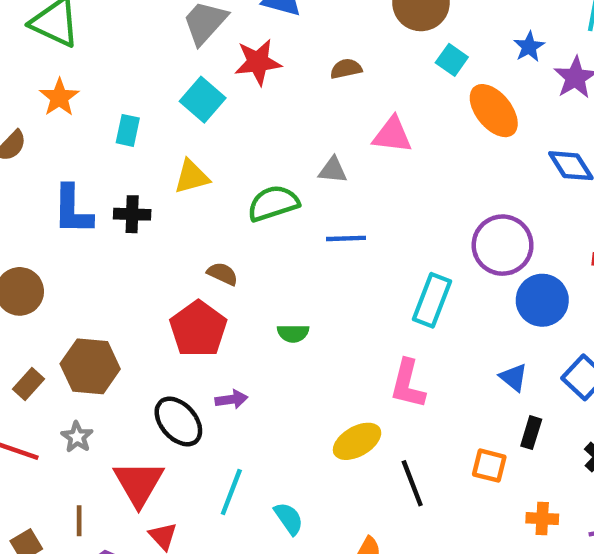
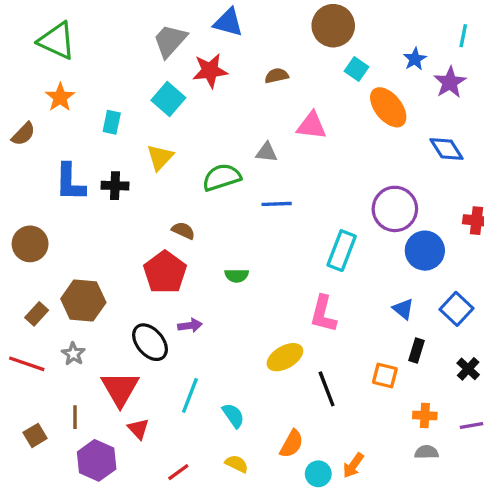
yellow triangle: (192, 177) -> (160, 157), turned -32

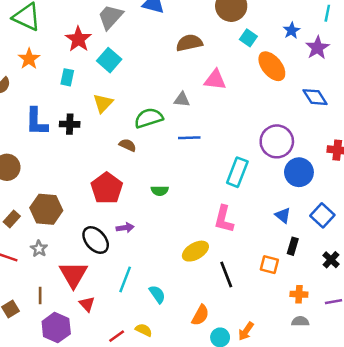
red star: (210, 71) -> (78, 39), moved, turned -30
brown semicircle: (277, 76) -> (189, 43), size x1.5
brown semicircle: (183, 231) -> (128, 145), moved
yellow semicircle: (237, 464) -> (144, 330), moved

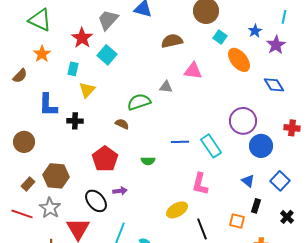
yellow triangle: (103, 103) -> (87, 90), moved
black cross: (70, 124) -> (75, 121), moved
blue line: (189, 138) -> (180, 142), moved
cyan rectangle: (237, 172) -> (211, 146), turned -55
gray star: (39, 249) -> (50, 208), size x1.5

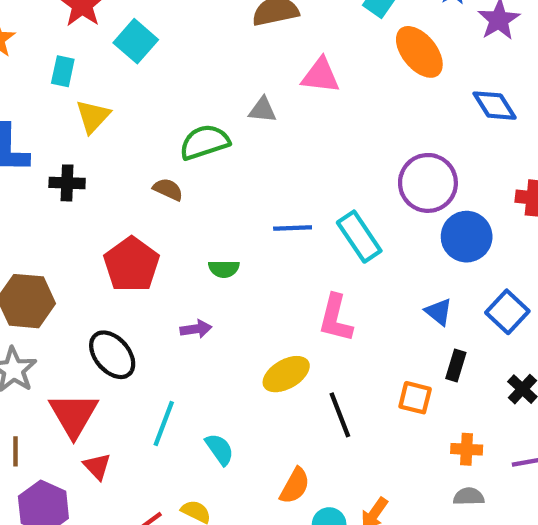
purple arrow: (120, 191) -> (196, 329), moved

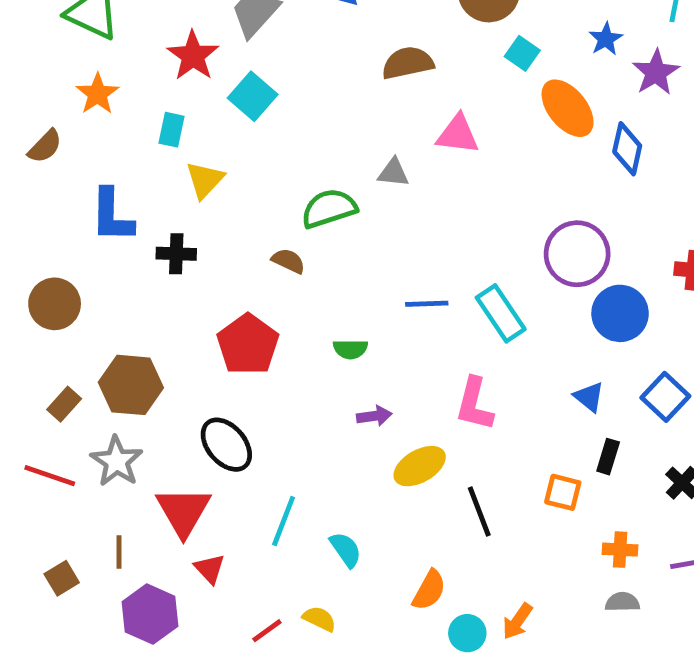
blue diamond: (495, 106) -> (627, 149), moved, turned 45
purple arrow: (196, 329) -> (374, 416), moved

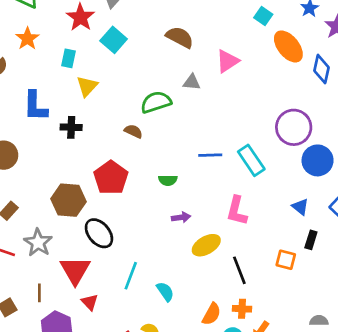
brown semicircle: (408, 63) -> (180, 37), moved, turned 40
pink triangle: (458, 134) -> (227, 61), turned -40
brown hexagon: (131, 385) -> (68, 200), moved
orange cross: (620, 550) -> (242, 309), moved

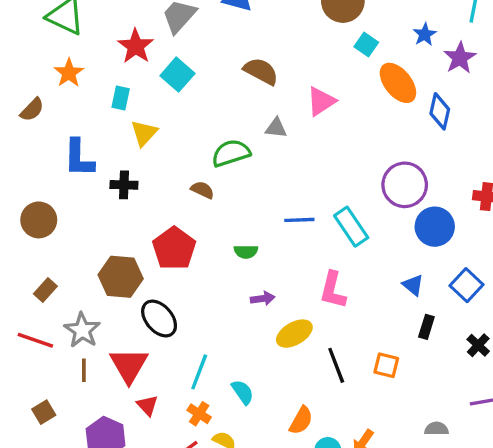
orange square: (286, 260) -> (386, 365), moved
brown line: (39, 293) -> (84, 370), moved
orange cross: (242, 309) -> (199, 414), moved, turned 30

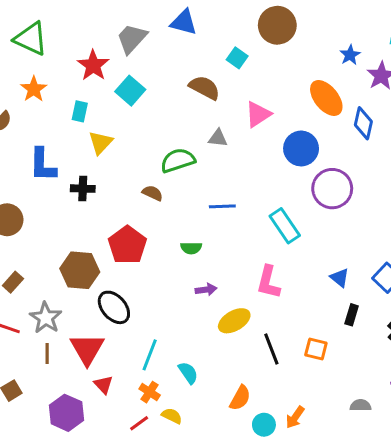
cyan square: (366, 44) -> (237, 58), moved
blue line: (299, 220) -> (222, 206), moved
blue circle: (435, 227) -> (301, 148), moved

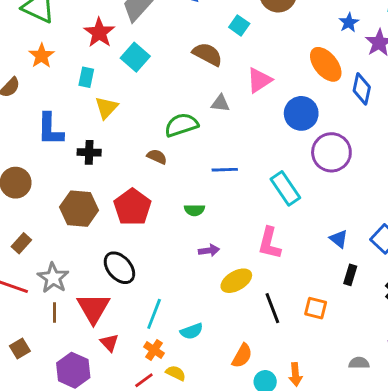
brown hexagon: (80, 270) -> (79, 209), moved
cyan semicircle: (188, 373) -> (192, 331), turned 105
orange arrow: (295, 417) -> (295, 374), turned -40

